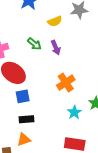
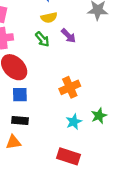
yellow semicircle: (55, 21) -> (49, 18), moved
purple arrow: (56, 47) -> (68, 36), moved, turned -32

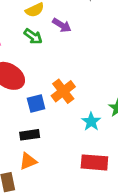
orange cross: (70, 87) -> (63, 91), moved
blue square: (20, 95) -> (36, 104), moved

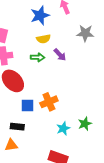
green arrow: (33, 36) -> (38, 57), turned -48

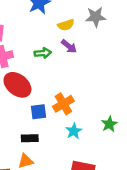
yellow semicircle: (43, 39) -> (66, 25), moved
cyan star: (63, 128) -> (74, 131), moved

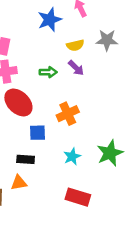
orange cross: (63, 104) -> (68, 114), moved
green star: (109, 124) -> (110, 153), size x1.5

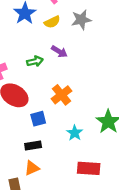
yellow semicircle: (75, 45) -> (52, 22), moved

